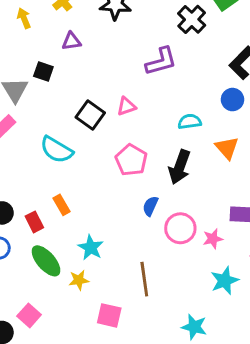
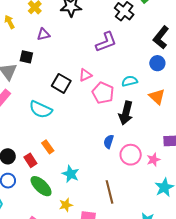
pink pentagon: (131, 160) -> (103, 93), moved
yellow star: (79, 280) -> (66, 205), moved

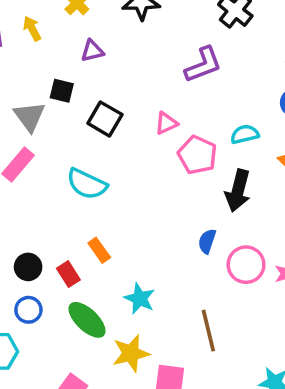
black square: (61, 83) -> (105, 119), moved
yellow star: (66, 205) -> (131, 353), size x1.5

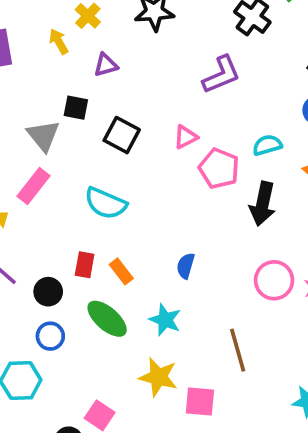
yellow arrow: (32, 28) -> (59, 41), moved
blue semicircle: (207, 241) -> (186, 266), moved
red rectangle: (68, 274) -> (85, 265), moved, turned 45
green ellipse: (87, 320) -> (107, 319), moved
yellow star: (131, 353) -> (158, 377), turned 30

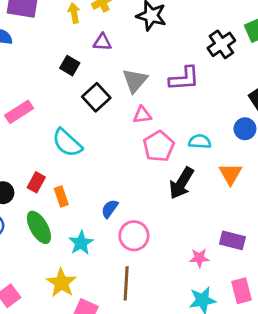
gray triangle: (43, 136) -> (135, 81), moved
pink circle: (274, 280) -> (134, 236), moved

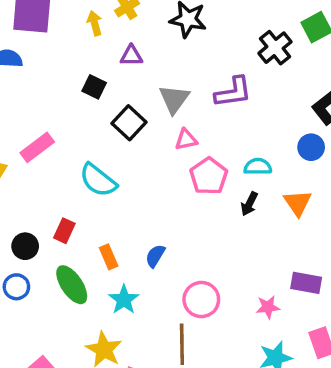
black arrow: (181, 183) -> (249, 204), moved, size x0.6
orange rectangle: (61, 196) -> (109, 257), moved
pink circle: (134, 236) -> (201, 300), moved

